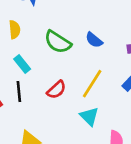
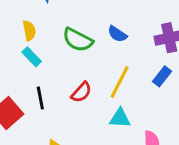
cyan rectangle: (22, 64) -> (32, 57), moved
cyan triangle: (89, 116) -> (120, 118), turned -36

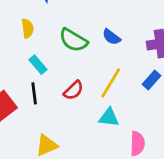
cyan rectangle: (32, 57) -> (38, 65), moved

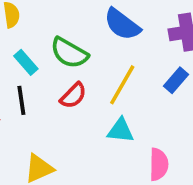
blue semicircle: (111, 37) -> (122, 24), size x1.5
green semicircle: (73, 40) -> (69, 53), moved

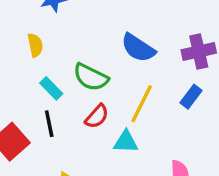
cyan triangle: (120, 131) -> (126, 142), moved

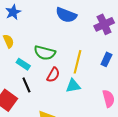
blue semicircle: (138, 48) -> (66, 15), moved
blue rectangle: (191, 97) -> (106, 59), moved

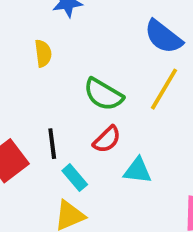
yellow line: (78, 62) -> (164, 89), moved
cyan rectangle: (23, 64) -> (75, 178), moved

